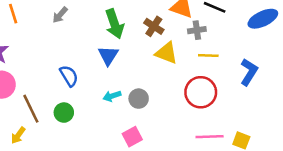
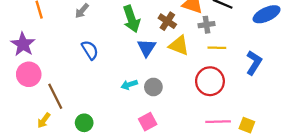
blue triangle: (108, 55) -> (146, 48), moved
blue semicircle: (69, 76) -> (90, 50), moved
green circle: (64, 113) -> (84, 123), moved

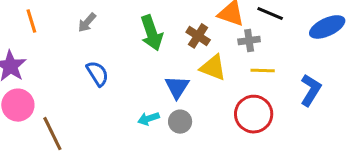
blue triangle: (146, 48) -> (177, 87), moved

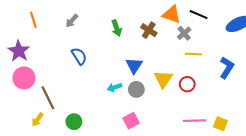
green arrow: (152, 33) -> (117, 28), size x0.7
gray cross: (249, 40) -> (184, 33), turned -32
yellow triangle: (213, 67) -> (163, 79), moved, turned 42
red circle: (254, 114) -> (187, 84), size x0.6

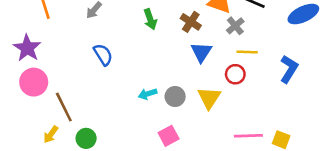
blue triangle: (134, 66) -> (201, 52), moved
yellow triangle: (163, 79) -> (209, 98), moved
red circle: (187, 84) -> (235, 74), moved
green circle: (74, 122) -> (86, 138), moved

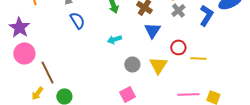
yellow line: (247, 52) -> (198, 58), moved
blue semicircle: (103, 55) -> (77, 20), moved
blue L-shape: (289, 69) -> (206, 15), moved
cyan arrow: (148, 94) -> (114, 39), moved

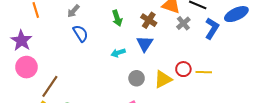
blue triangle: (152, 30) -> (145, 44), moved
red circle: (178, 47) -> (183, 69), moved
yellow triangle: (158, 65) -> (163, 79), turned 30
brown line: (47, 72) -> (50, 86), turned 60

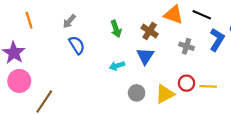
gray cross: (183, 23) -> (186, 46), moved, turned -32

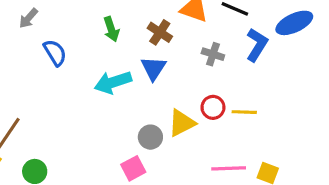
gray arrow: (69, 21) -> (28, 18), moved
cyan arrow: (117, 66) -> (113, 82), size x1.6
gray circle: (137, 93) -> (150, 137), moved

